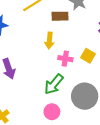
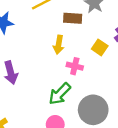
yellow square: (88, 56) -> (100, 47), moved

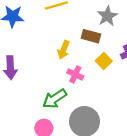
brown rectangle: (73, 18) -> (91, 36), moved

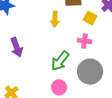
pink cross: (75, 74) -> (84, 41), moved

